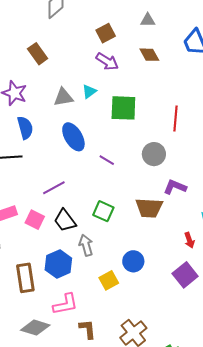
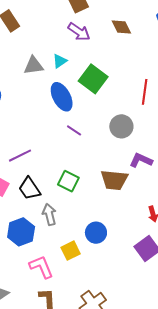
green square: (123, 108) -> (93, 79), turned 32
blue ellipse: (73, 137) -> (62, 97), moved
pink L-shape: (65, 304) -> (41, 267), moved, turned -104

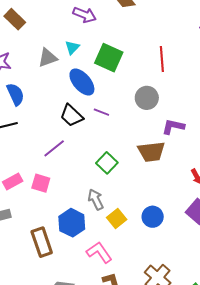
green square: (68, 181) -> (107, 163), turned 30
black trapezoid: (29, 189) -> (72, 116), moved
blue circle: (96, 233) -> (153, 217), moved
yellow square: (71, 251) -> (117, 218), moved

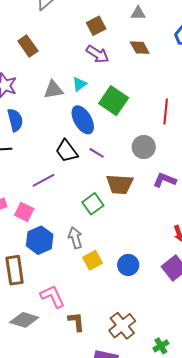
brown trapezoid: (151, 152) -> (120, 184), moved
blue hexagon: (72, 223) -> (40, 240), moved
pink L-shape: (99, 252) -> (52, 296), moved

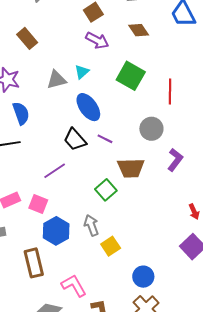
green square: (114, 101) -> (131, 76), moved
purple L-shape: (165, 180) -> (175, 160), turned 110
blue circle: (128, 265) -> (143, 277), moved

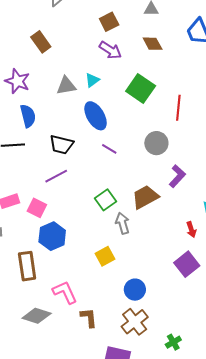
black trapezoid: (75, 140) -> (61, 145), moved, turned -40
brown trapezoid: (131, 168) -> (145, 197), moved, turned 148
gray arrow: (91, 225) -> (123, 223), moved

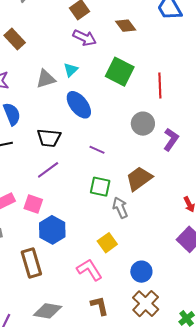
purple line: (109, 149) -> (97, 150), moved
purple L-shape: (177, 176) -> (171, 139), moved
green square: (105, 200) -> (100, 187), turned -35
pink L-shape: (65, 292) -> (89, 270), moved

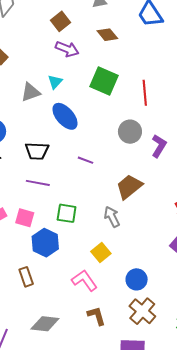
purple line: (48, 170) -> (38, 183), turned 50
green square: (100, 187) -> (67, 213), moved
brown rectangle: (31, 263) -> (26, 277), size x0.7

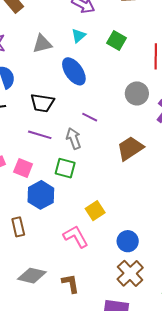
green square: (104, 81) -> (116, 40), size x0.7
cyan triangle: (55, 82) -> (79, 36), moved
gray arrow: (112, 217) -> (74, 138), moved
brown L-shape: (97, 316) -> (71, 283), moved

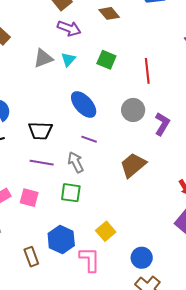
gray triangle: (42, 44) -> (43, 58), moved
blue ellipse: (74, 71) -> (84, 104), moved
blue hexagon: (41, 195) -> (61, 239), moved
pink L-shape: (76, 237) -> (90, 259), turned 36

